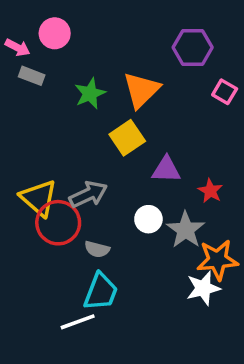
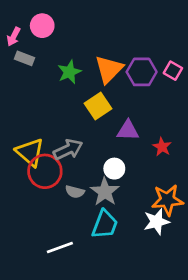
pink arrow: (17, 47) -> (14, 37), turned 90
purple hexagon: (193, 47) -> (142, 72), moved
gray star: (186, 230) -> (105, 192), moved
cyan trapezoid: (101, 292) -> (105, 224), moved

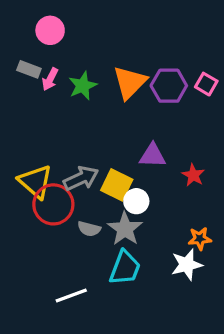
pink arrow: (14, 37) -> (50, 79), moved
yellow square: (98, 106) -> (117, 185), moved, turned -30
orange star: (167, 200) -> (200, 239), size x0.6

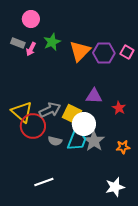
green star: (83, 86) -> (52, 42), moved
white circle: (136, 201) -> (84, 124), size x1.5
gray star: (125, 229) -> (94, 141), moved
white star: (187, 265) -> (115, 187), moved
cyan trapezoid: (125, 268) -> (77, 140), moved

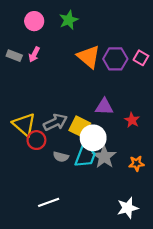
green star: (52, 42) -> (69, 20), moved
gray rectangle: (18, 43) -> (14, 56), moved
orange triangle: (80, 51) -> (89, 57), turned -35
red circle: (33, 126) -> (36, 140), size x0.7

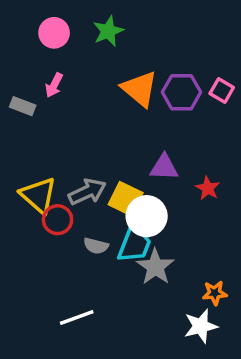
gray rectangle: (14, 56) -> (23, 106), moved
gray star: (104, 157) -> (155, 267), moved
orange star: (136, 163) -> (215, 293), moved

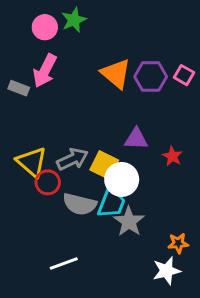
green star: (108, 31) -> (74, 20), moved
pink arrow: (54, 85) -> (45, 71), size x1.6
gray semicircle: (96, 246) -> (80, 204), size x1.6

